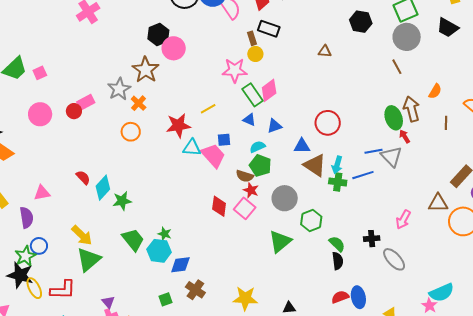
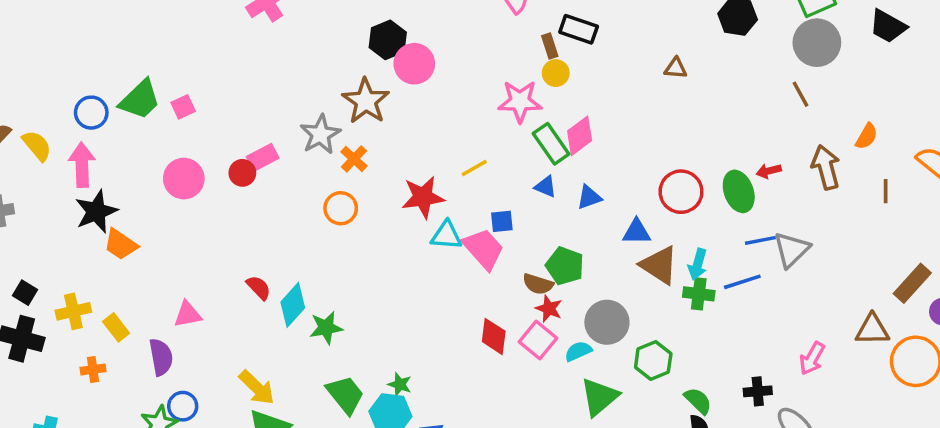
green ellipse: (394, 118) -> (739, 191), moved
red arrow: (405, 136) -> (769, 171), moved, turned -72
cyan semicircle: (257, 147) -> (578, 351), moved
gray triangle: (391, 157) -> (792, 250), turned 30

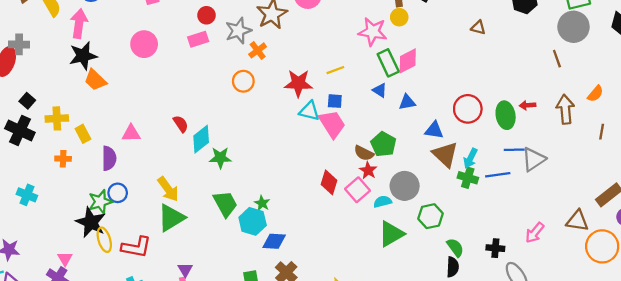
red circle: (242, 173) -> (206, 15), moved
blue square: (502, 221) -> (335, 101), moved

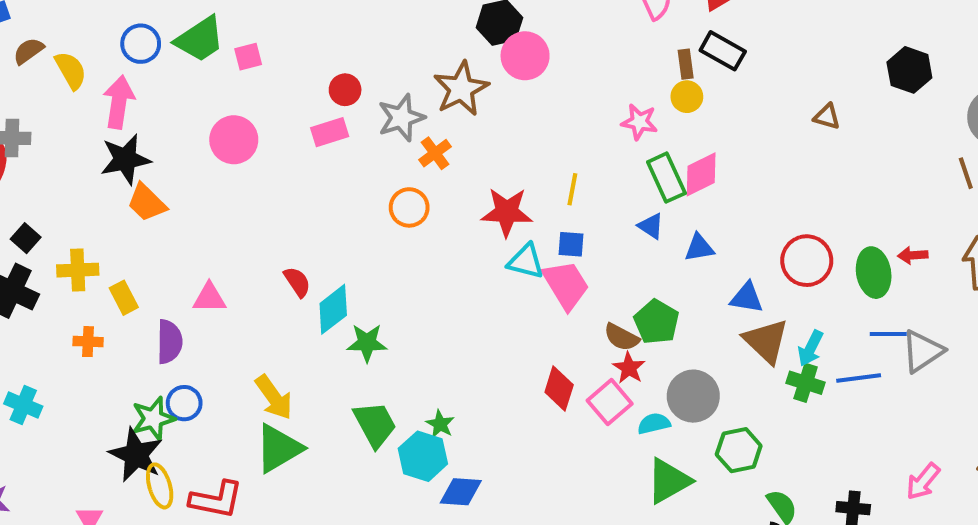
pink star: (373, 32) -> (639, 122), size x0.7
yellow line: (335, 70) -> (572, 189), turned -60

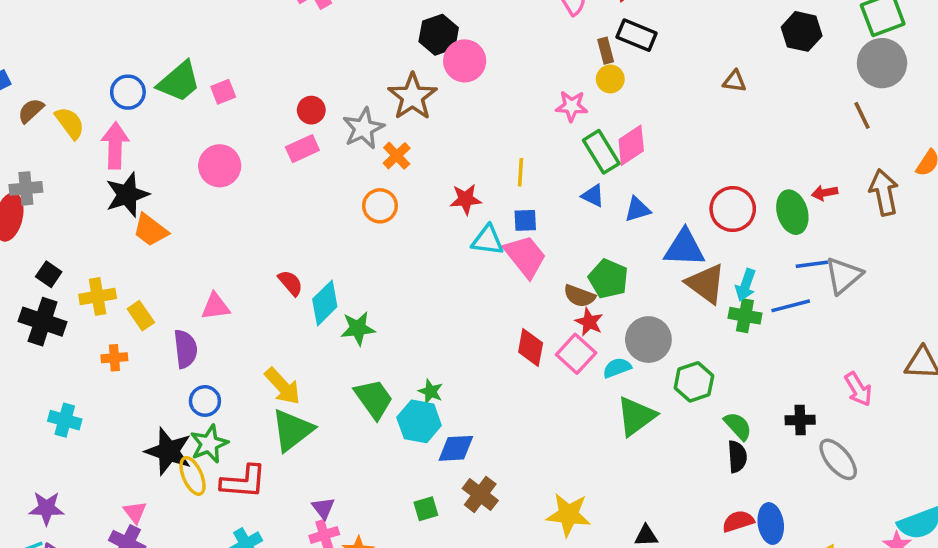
red star: (507, 212) -> (466, 199), size x0.7
blue triangle: (747, 298) -> (684, 248), size x1.4
green star: (153, 419) -> (209, 444), moved
pink arrow: (923, 481) -> (858, 389), turned -64

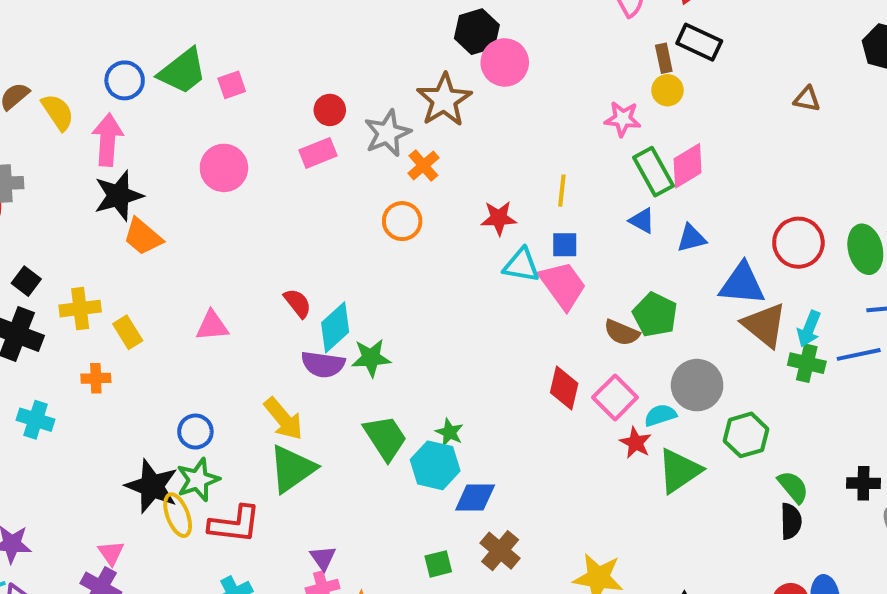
red star: (589, 322) -> (636, 443), moved
purple semicircle: (185, 349) -> (323, 364), moved, turned 102
cyan cross: (65, 420) -> (36, 420), moved

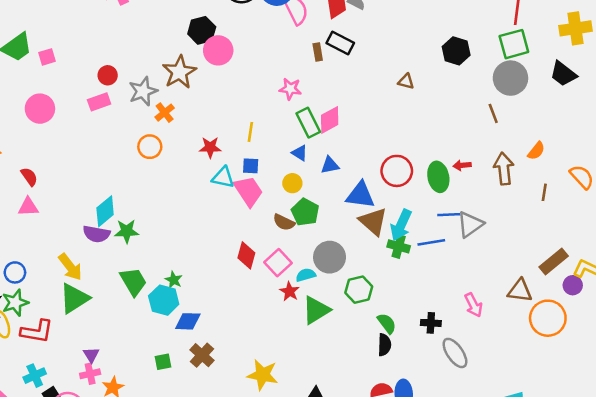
yellow circle: (667, 90) -> (292, 183), moved
red semicircle: (298, 303) -> (29, 177), moved
cyan arrow: (809, 329) -> (401, 225), size x1.4

